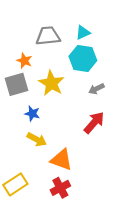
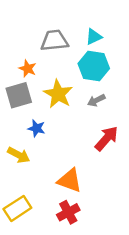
gray arrow: (96, 89) -> (96, 100), moved
yellow arrow: (37, 139) -> (19, 155), moved

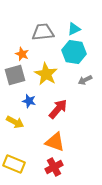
gray arrow: (96, 100) -> (85, 80), moved
red arrow: (106, 138) -> (58, 109), moved
yellow rectangle: (17, 208) -> (14, 164), turned 55

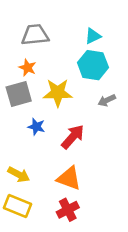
gray trapezoid: (43, 32) -> (35, 35), moved
yellow star: (46, 74) -> (58, 93), turned -30
yellow arrow: (15, 122) -> (19, 175), moved

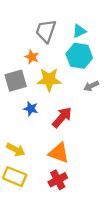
gray trapezoid: (35, 35) -> (46, 31), moved, turned -65
orange star: (28, 68) -> (32, 57), moved

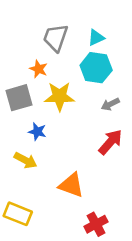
red arrow: (62, 117) -> (110, 142), moved
yellow arrow: (16, 150) -> (26, 160), moved
red cross: (58, 180) -> (96, 224), moved

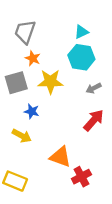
gray trapezoid: (56, 38) -> (25, 32), moved
red cross: (96, 224) -> (81, 177), moved

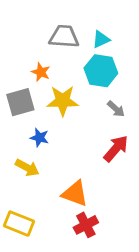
gray trapezoid: (25, 32) -> (64, 37), moved, turned 75
gray arrow: (94, 88) -> (116, 109), turned -112
red cross: (81, 177) -> (86, 225), moved

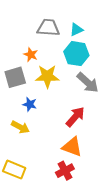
gray arrow: (116, 109) -> (88, 83), size x1.6
red arrow: (116, 149) -> (75, 117), moved
orange triangle: (75, 194) -> (72, 147), moved

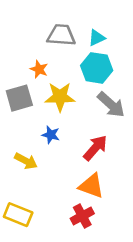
blue star: (30, 104) -> (51, 135), moved

